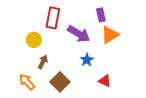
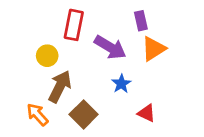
brown arrow: (43, 62) -> (60, 86), size x1.6

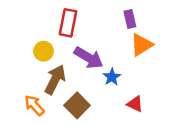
purple arrow: (110, 47) -> (89, 58), moved

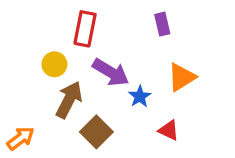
orange triangle: (141, 45) -> (182, 77), moved
orange arrow: (34, 105) -> (21, 138), moved, turned 95

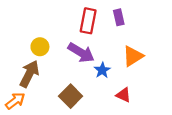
red rectangle: (85, 29) -> (88, 21), moved
brown arrow: (69, 100) -> (29, 74), moved

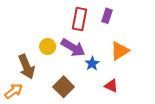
purple rectangle: (119, 17) -> (107, 16), turned 32
yellow circle: (40, 47) -> (48, 47), moved
brown arrow: (29, 74) -> (26, 67), turned 130

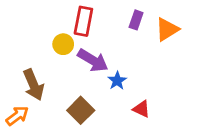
red rectangle: (79, 19) -> (83, 21), moved
yellow circle: (48, 47) -> (63, 44), moved
orange triangle: (120, 51) -> (167, 29), moved

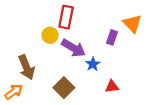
purple rectangle: (136, 20) -> (112, 37), moved
orange triangle: (167, 29) -> (132, 23), turned -42
red triangle: (141, 109) -> (112, 87), turned -32

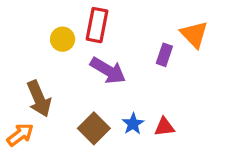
yellow circle: (50, 35) -> (63, 39), moved
blue star: (93, 64) -> (133, 124), moved

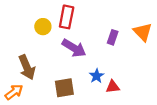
orange triangle: (194, 34) -> (143, 32), moved
blue star: (133, 124) -> (97, 76), moved
brown square: (94, 128) -> (64, 88), turned 36

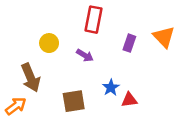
red rectangle: (67, 17) -> (93, 20), moved
yellow circle: (43, 27) -> (49, 43), moved
purple arrow: (74, 48) -> (85, 55), size x0.6

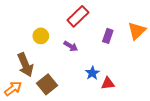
red rectangle: (93, 20) -> (78, 16), turned 35
orange triangle: (164, 37) -> (137, 31), turned 30
brown square: (74, 101) -> (47, 84), moved, turned -30

